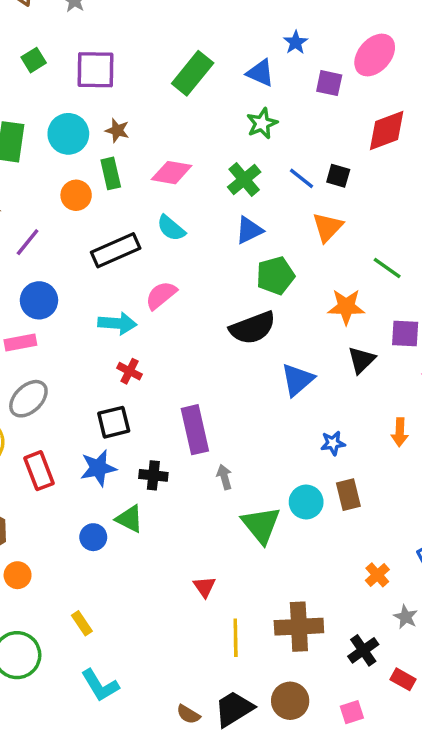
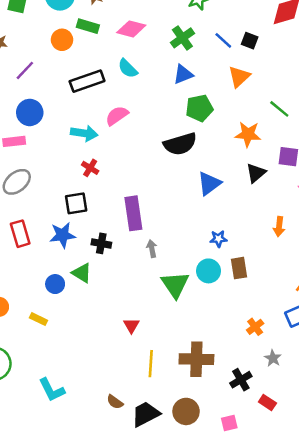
green rectangle: (111, 173) -> (88, 26), turned -65
blue star: (333, 443) -> (218, 239), moved
yellow rectangle: (82, 623) -> (39, 319), moved, turned -35
brown semicircle: (188, 714) -> (115, 402), moved

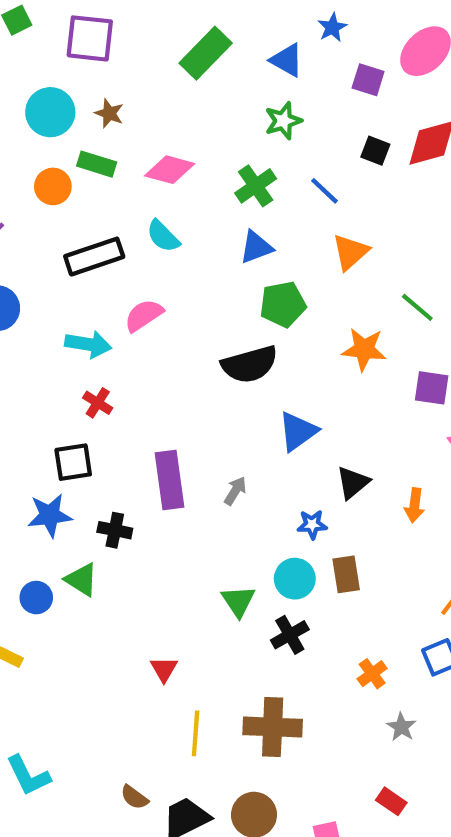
black square: (250, 41) -> (375, 151), moved
black triangle: (256, 173) -> (353, 483), moved
gray arrow: (152, 249) -> (235, 491), moved, turned 42
green triangle: (175, 285) -> (238, 601), size x0.7
black cross: (241, 380) -> (290, 635), moved

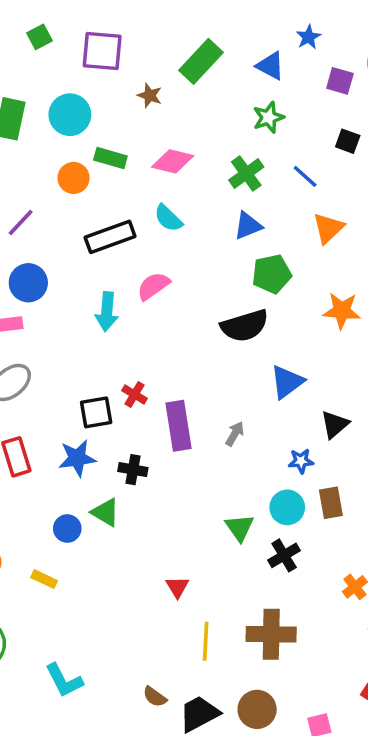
brown star: (109, 113) -> (150, 95), moved
cyan arrow: (88, 344) -> (107, 312), turned 87
red cross: (98, 403) -> (135, 395), moved

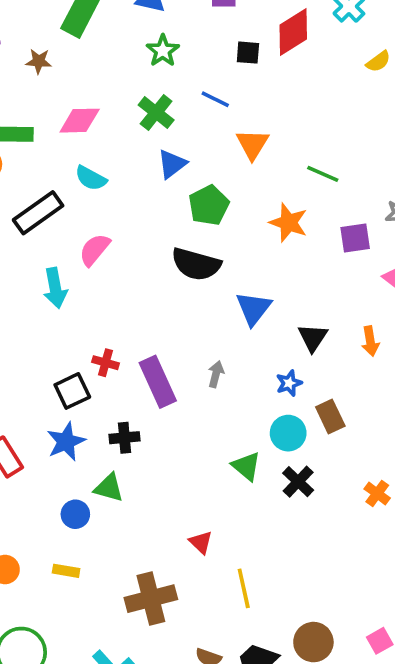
orange star: (342, 311) -> (288, 223), turned 30
black semicircle: (245, 326) -> (196, 264), turned 48
brown cross: (271, 634) -> (151, 599), moved

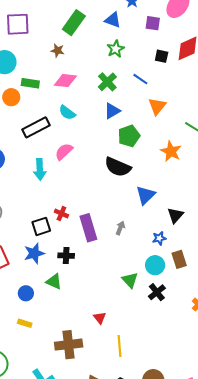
brown star: (39, 61) -> (58, 50), moved
blue circle: (75, 514) -> (26, 293), moved

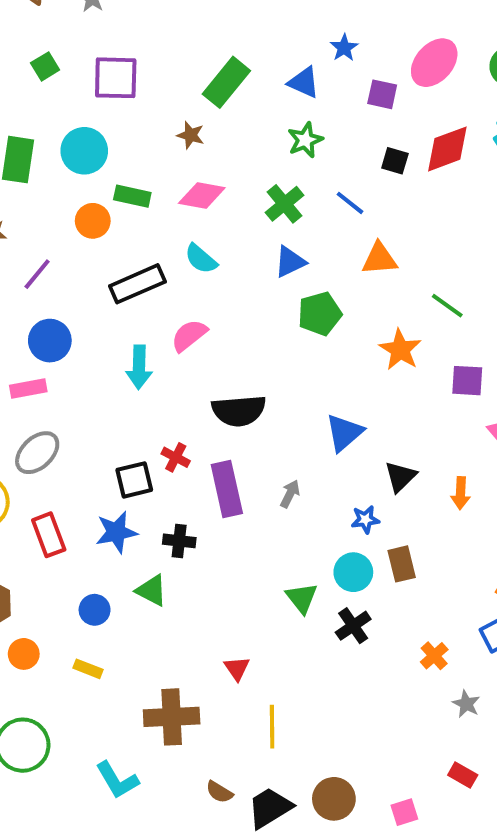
orange triangle: (157, 106) -> (379, 259), turned 42
black semicircle: (118, 167) -> (239, 411), moved, turned -32

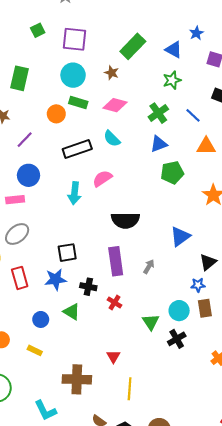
cyan circle: (84, 151) -> (73, 75), moved
red cross: (176, 457) -> (115, 303), moved
blue star: (365, 520) -> (198, 285), moved

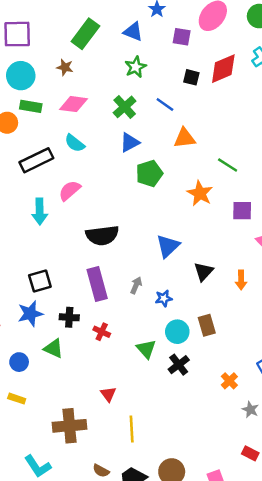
blue star: (198, 285) -> (164, 298), moved

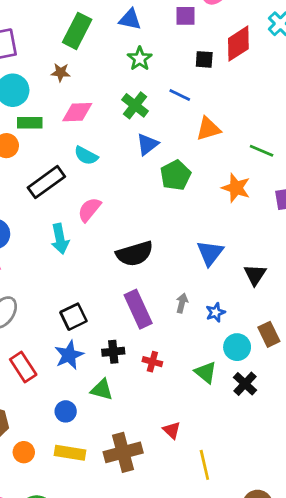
yellow rectangle: (17, 399) -> (70, 453), size x1.5
brown cross: (69, 426) -> (123, 452), moved

